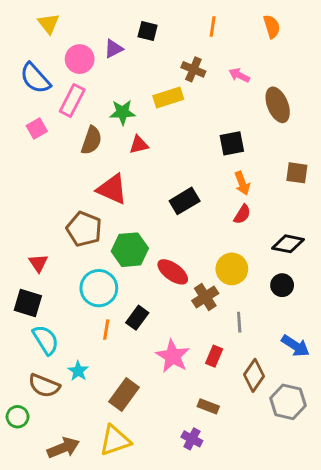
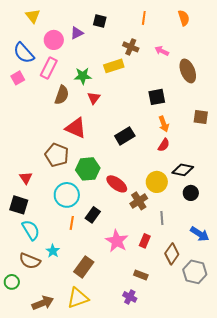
pink square: (37, 129) -> (18, 78), moved
red triangle: (139, 145) -> (94, 98), turned -40
black diamond: (288, 244) -> (183, 170), moved

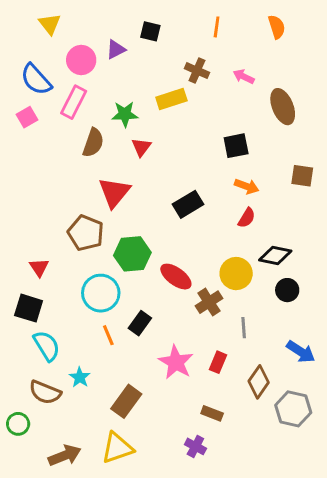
orange arrow: (164, 124) -> (247, 186), turned -49
red triangle: (76, 128) -> (114, 192), turned 45
orange line: (72, 223) -> (108, 335), turned -32

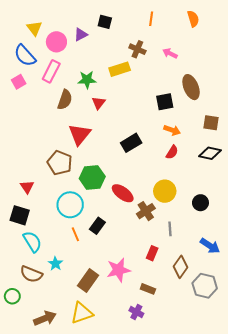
yellow triangle: (50, 24) -> (34, 28), moved
brown ellipse: (283, 107) -> (191, 87), moved
black diamond: (275, 255) -> (210, 153), moved
pink star: (176, 362) -> (118, 270), moved, turned 30

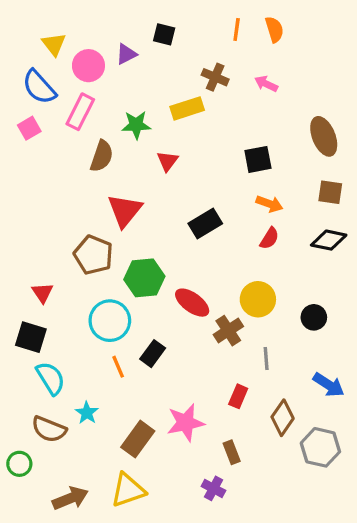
orange semicircle: (193, 19) -> (274, 29), moved
brown ellipse: (191, 87) -> (324, 136), moved
red triangle: (99, 103) -> (167, 161), moved
brown rectangle: (148, 289) -> (232, 452), turned 48

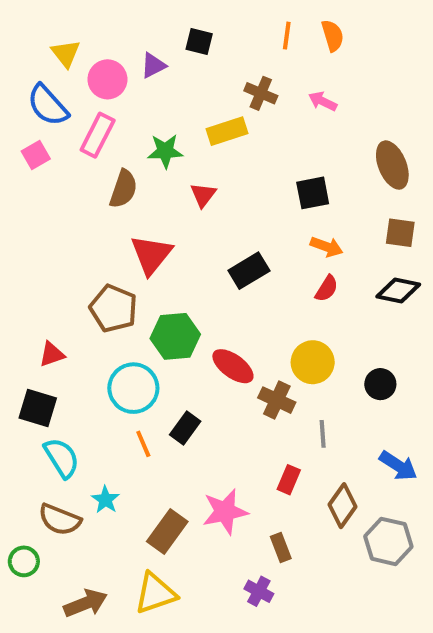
red triangle: (42, 293) -> (52, 354), turned 45
brown cross: (228, 331) -> (277, 400), turned -32

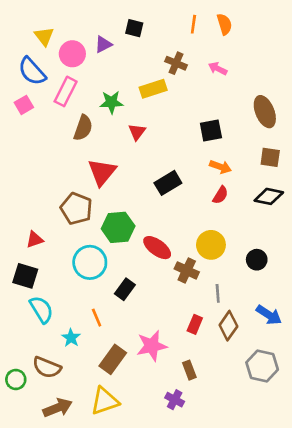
orange line: (143, 444) -> (97, 318), moved
brown diamond: (343, 506) -> (228, 326), moved
brown semicircle: (60, 520) -> (47, 367), moved

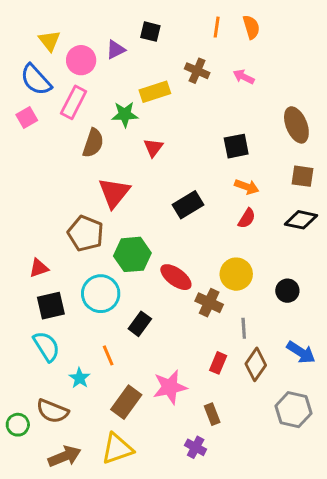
yellow rectangle: (153, 89) -> (155, 92), moved
black square: (25, 276) -> (51, 306), moved, turned -30

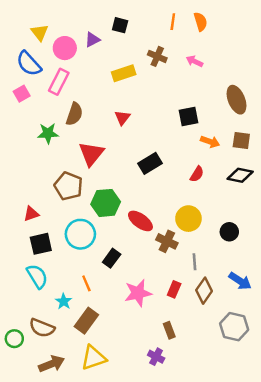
green star: (125, 114) -> (48, 133), moved
orange arrow: (247, 187) -> (210, 142), moved
pink star: (170, 387) -> (138, 293), moved
brown rectangle: (126, 402) -> (86, 321), moved

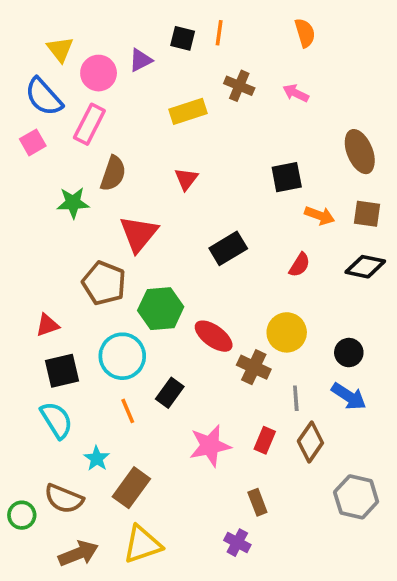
orange line: (173, 22) -> (219, 33), moved
blue arrow: (240, 281) -> (349, 396), moved
orange line: (86, 283) -> (128, 411), moved

